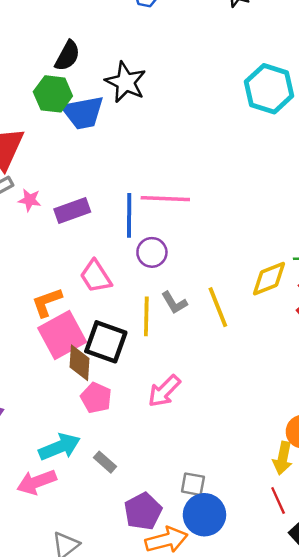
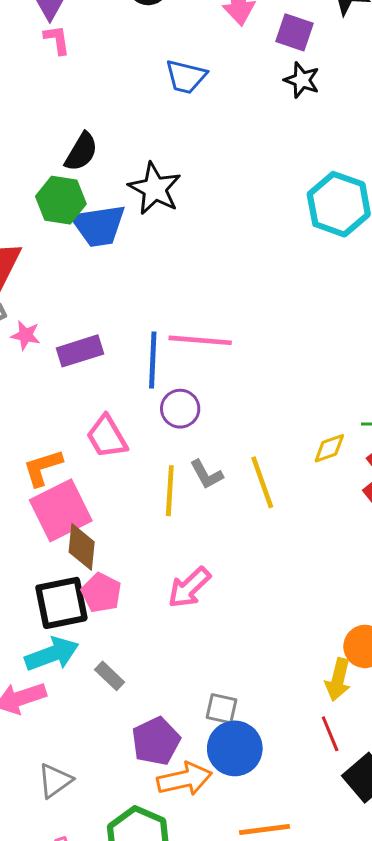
yellow diamond: (269, 279) -> (329, 448), size x0.7
black square: (106, 342) -> (61, 603), moved, turned -33

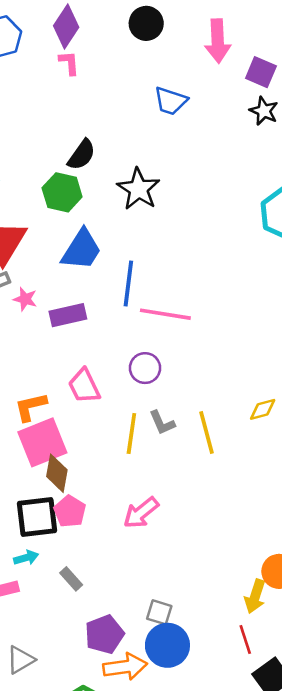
blue trapezoid: (99, 225) -> (81, 250), moved, turned -54
blue line: (153, 360) -> (128, 283), moved
cyan arrow: (52, 654) -> (26, 558), size x0.6

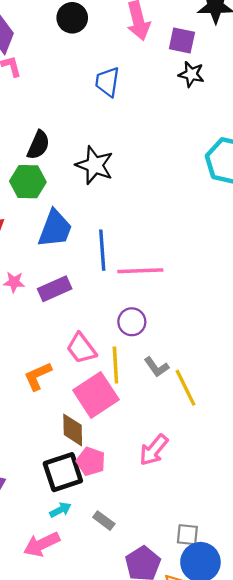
blue trapezoid: (171, 101) -> (107, 82), turned 92
yellow line: (206, 433) -> (185, 388), moved
yellow line: (131, 434) -> (115, 365), moved
pink square: (42, 442) -> (96, 395), moved

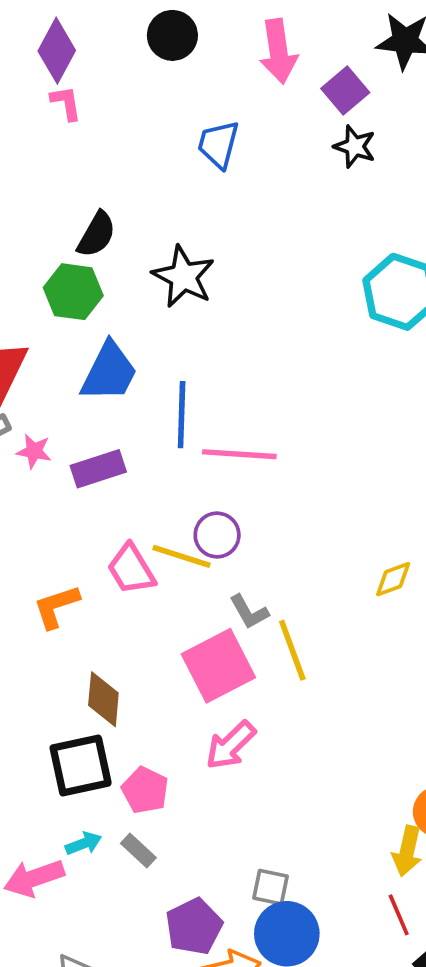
purple square: (182, 41) -> (345, 91), turned 32
yellow line: (115, 365) -> (182, 556), moved, turned -75
pink square: (96, 395) -> (218, 666), moved
pink pentagon: (91, 461) -> (145, 790), moved
cyan arrow: (60, 510) -> (84, 843), moved

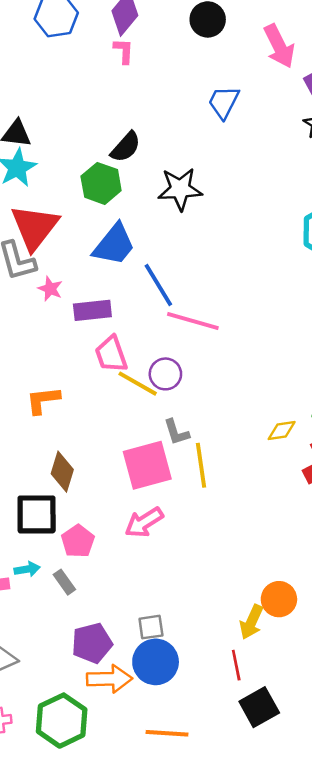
pink arrow: (278, 51) -> (279, 46), turned -30
black star: (183, 277) -> (180, 189), turned 30
blue line: (182, 415) -> (158, 285), turned -45
pink trapezoid: (131, 569) -> (111, 354), moved
gray square: (271, 887) -> (151, 627), turned -32

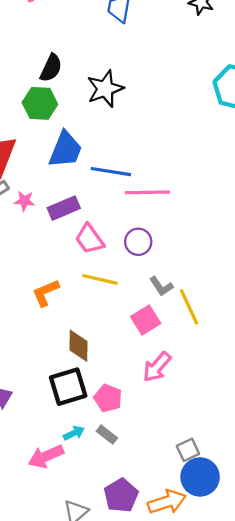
blue line: (158, 285) -> (111, 172), turned -33
yellow line: (138, 384) -> (100, 279), moved
pink square: (147, 465) -> (146, 320), size x0.7
purple pentagon: (92, 643) -> (121, 495), moved

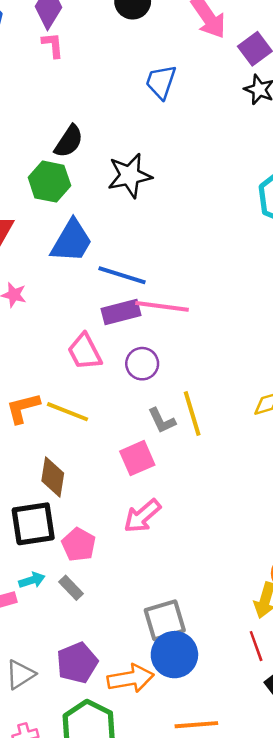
purple rectangle: (64, 208) -> (121, 312), moved
yellow line: (100, 279) -> (67, 412), moved
yellow line: (189, 307) -> (192, 413), moved
gray square: (188, 450) -> (165, 620), size x1.5

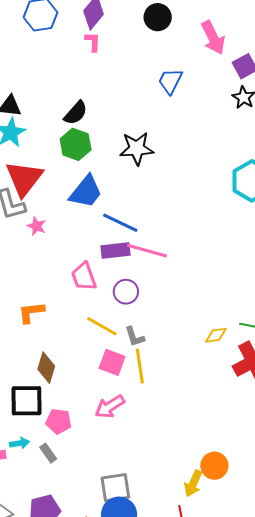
black semicircle: (69, 141) -> (76, 113), moved
yellow line: (67, 412) -> (102, 326), moved
yellow line: (192, 413) -> (140, 366), moved
pink square: (137, 458) -> (112, 362), turned 36
pink pentagon: (79, 545) -> (59, 421), turned -30

